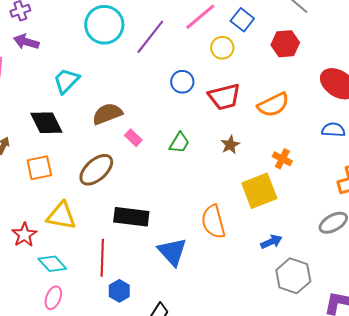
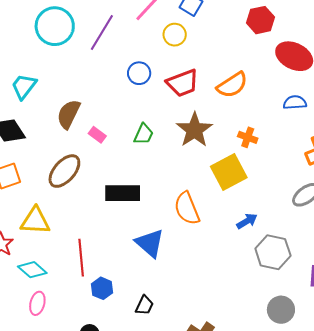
red hexagon: (285, 44) -> (261, 20), moved
brown semicircle: (107, 114) -> (69, 114), turned -36
brown star: (230, 145) -> (194, 130), size x1.8
black rectangle: (131, 217) -> (123, 193), moved

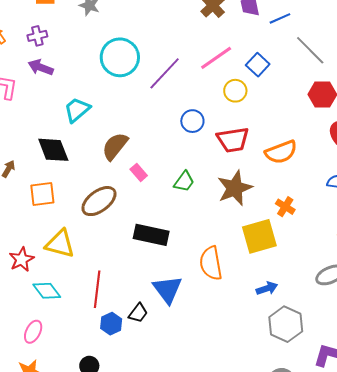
pink ellipse: (37, 303) -> (33, 332), moved
black trapezoid: (144, 305) -> (138, 313), moved

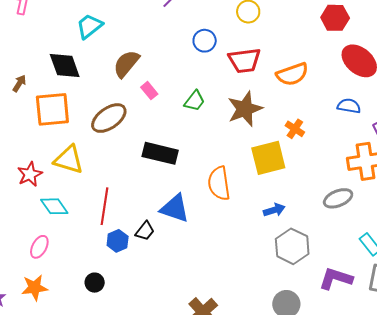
orange square: (42, 194) -> (52, 109), size x1.4
blue triangle: (167, 289) -> (175, 208), turned -36

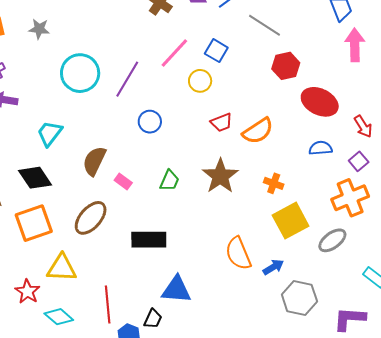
blue circle: (205, 41) -> (150, 122), moved
red trapezoid: (245, 60) -> (222, 122), moved, size x0.7
yellow square: (268, 158) -> (291, 221), moved
orange semicircle: (219, 183) -> (238, 253), moved

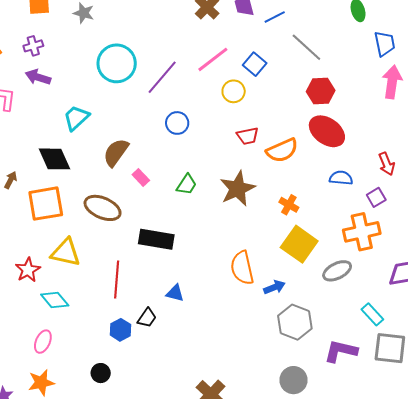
red ellipse: (320, 102) -> (327, 131), moved
brown ellipse: (91, 218) -> (103, 208), turned 63
yellow square: (291, 221) -> (299, 244), turned -36
blue triangle: (176, 290) -> (175, 293), size x0.6
red line: (108, 304) -> (117, 280), moved

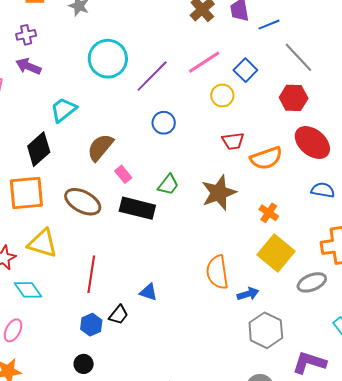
red hexagon: (321, 91) -> (294, 98), moved
black diamond: (55, 159) -> (39, 149), turned 68
black rectangle: (156, 239) -> (137, 208), moved
black circle: (101, 373) -> (84, 364), moved

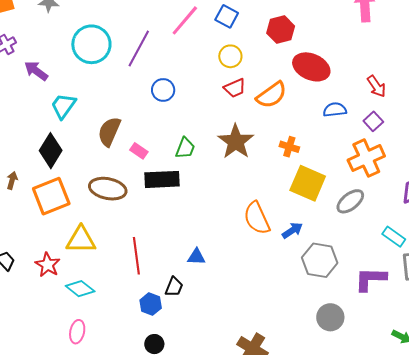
purple arrow: (28, 66) -> (36, 71), moved, turned 30
yellow circle: (222, 95) -> (230, 56), moved

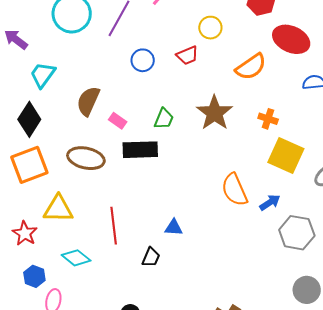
red trapezoid: (235, 88) -> (187, 55), moved
cyan diamond: (80, 289) -> (76, 258), moved
blue hexagon: (151, 304) -> (34, 276), moved

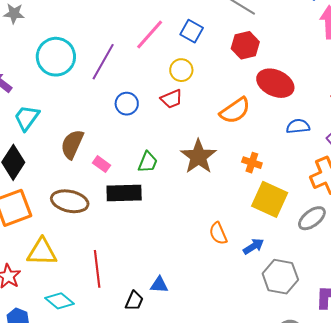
yellow circle: (210, 28) -> (181, 70), moved
orange semicircle: (235, 190) -> (218, 233), size x0.7
blue triangle: (174, 228) -> (159, 285), moved

